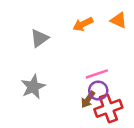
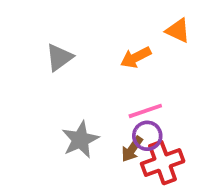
orange arrow: (83, 24) -> (136, 57), moved
gray star: (33, 87) -> (80, 140), moved

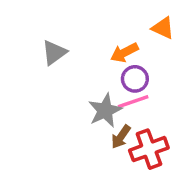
purple circle: (147, 136) -> (135, 79), moved
gray star: (80, 140) -> (105, 110), moved

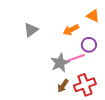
purple circle: (135, 79) -> (89, 45), moved
brown arrow: (121, 137) -> (63, 86), moved

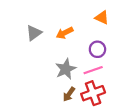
orange arrow: (71, 30) -> (65, 33), moved
pink line: (76, 58) -> (93, 70), moved

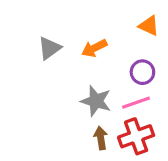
gray star: (66, 69) -> (96, 101), turned -30
brown arrow: (69, 94) -> (101, 138), turned 136

